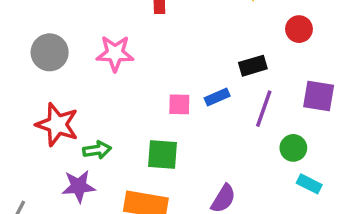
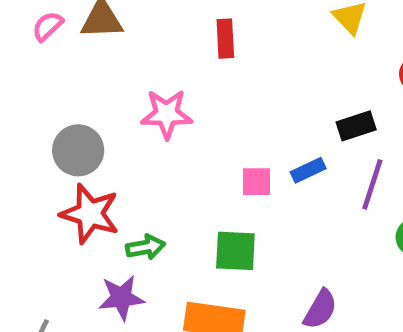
gray circle: (50, 52) -> (78, 150), moved

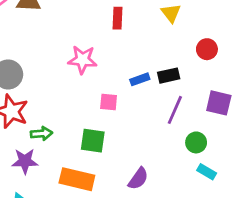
red rectangle: (225, 39) -> (118, 18), moved
pink star: (167, 114) -> (82, 60), moved
blue rectangle: (308, 170) -> (140, 79), moved

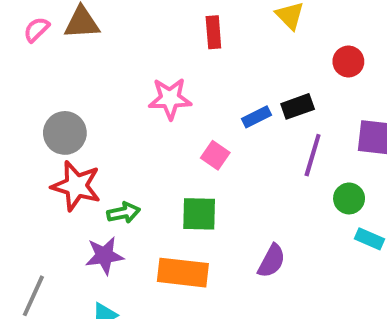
pink square: (109, 102) -> (215, 155), turned 36

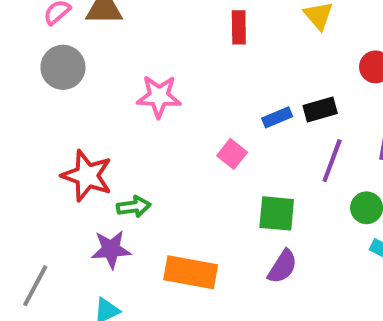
pink star: (170, 99) -> (159, 96), moved
gray circle: (65, 133) -> (63, 67), moved
green square: (199, 214) -> (277, 213), moved

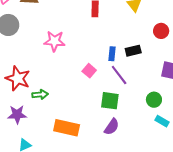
blue rectangle: (277, 117) -> (112, 54), turned -64
purple line: (332, 161) -> (119, 75), moved, turned -60
purple star: (111, 249) -> (17, 114), moved

